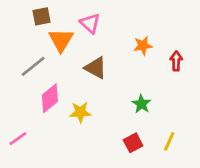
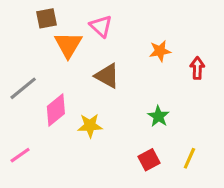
gray line: (33, 66) -> (23, 88), moved

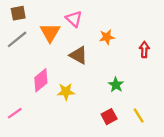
brown square: (46, 18) -> (18, 13), moved
orange star: (160, 51) -> (107, 37), moved
gray line: (23, 88) -> (17, 39), moved
yellow line: (189, 158) -> (139, 115), turned -56

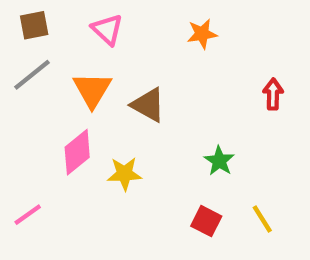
pink triangle: (74, 19) -> (107, 30), moved
orange triangle: (50, 33) -> (92, 90), moved
orange star: (107, 37) -> (202, 34), moved
red square: (109, 117) -> (206, 221), turned -35

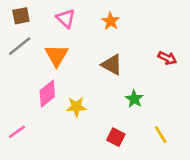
orange star: (202, 34) -> (111, 21), moved, turned -30
red arrow: (273, 94) -> (167, 58), turned 114
brown triangle: (148, 105) -> (112, 65), moved
red square: (206, 221) -> (116, 137), moved

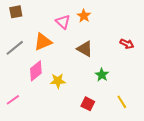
pink triangle: (66, 18) -> (63, 22), moved
gray line: (20, 46) -> (15, 48), moved
orange triangle: (57, 55) -> (43, 42), turned 36

